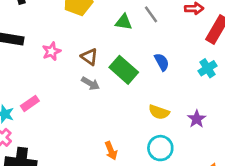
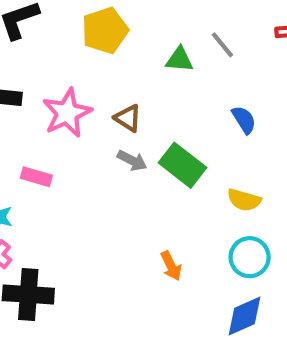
pink star: (51, 51) -> (67, 113), size x1.6
green rectangle: (124, 70) -> (183, 165), moved
pink rectangle: (30, 103) -> (36, 177), moved, turned 54

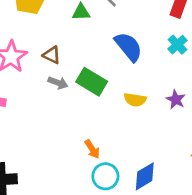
blue semicircle: (244, 120) -> (128, 47), size x1.6
cyan circle: (250, 257) -> (105, 176), moved

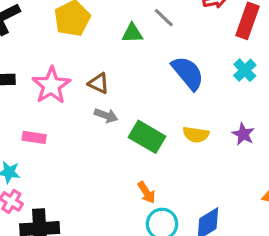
green rectangle: (92, 82) -> (147, 137), moved

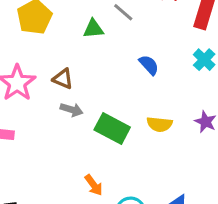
blue semicircle: (188, 73) -> (149, 65), size x0.6
orange arrow: (146, 192) -> (94, 185), moved

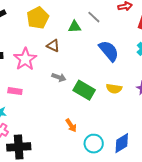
blue semicircle: (149, 65) -> (109, 51), size x1.6
brown triangle: (63, 79) -> (53, 46), moved

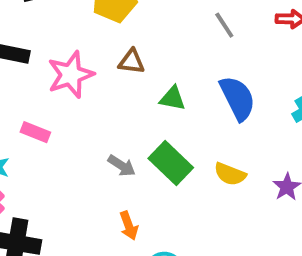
green triangle: (75, 27) -> (173, 98), moved
brown triangle: (53, 46) -> (131, 62), turned -32
gray arrow: (59, 77) -> (122, 166), moved

